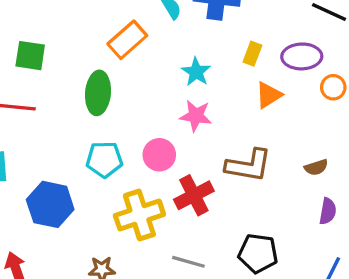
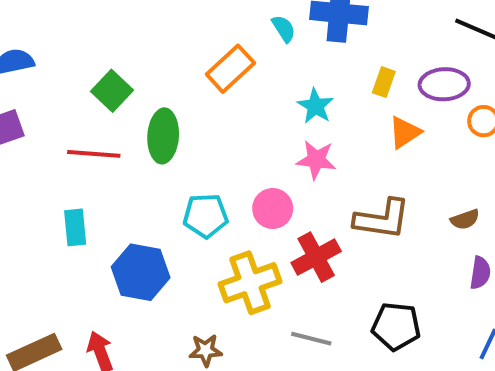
green square: (30, 56) -> (112, 91), turned 36
green ellipse: (98, 93) -> (163, 136), moved

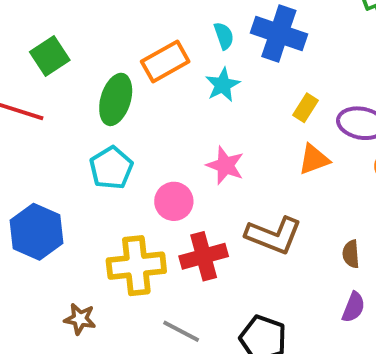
cyan star: (315, 106) -> (223, 85), moved
green ellipse: (163, 136) -> (116, 99), moved
cyan pentagon: (206, 216) -> (111, 168), moved, turned 30
brown semicircle: (465, 219) -> (351, 254), turned 92

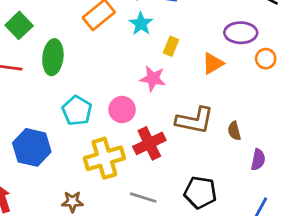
green ellipse: (116, 99) -> (53, 57), moved
yellow rectangle: (305, 108) -> (171, 46), moved
cyan pentagon: (111, 168) -> (77, 111), moved
brown semicircle: (351, 254) -> (234, 131), moved

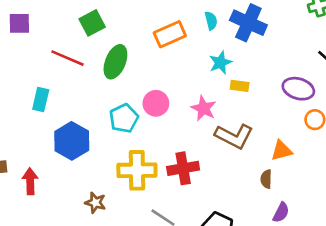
cyan star: (141, 24) -> (220, 63), moved
yellow rectangle: (171, 46) -> (240, 86), moved, turned 60
orange triangle: (213, 63) -> (282, 151), moved
pink circle: (122, 110) -> (156, 103), moved
brown L-shape: (195, 120) -> (234, 136), moved

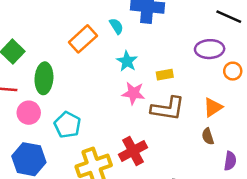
cyan semicircle: (211, 21) -> (116, 26), moved
cyan star: (220, 63) -> (127, 61), moved
yellow rectangle: (240, 86) -> (165, 75), moved
pink circle: (156, 103) -> (29, 113), moved

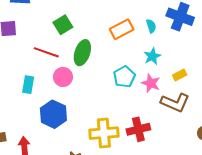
yellow rectangle: (165, 75) -> (180, 75), turned -32
cyan pentagon: (67, 125) -> (124, 77), moved

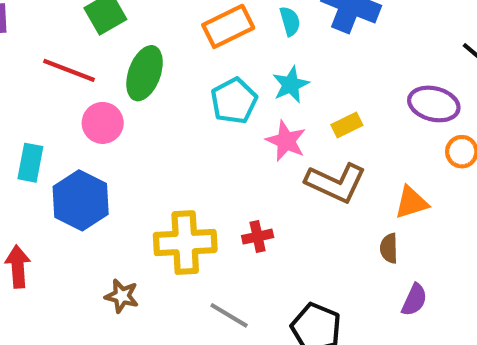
cyan pentagon: (124, 77) -> (234, 101), moved
cyan rectangle: (28, 85) -> (30, 163), moved
red cross: (138, 129) -> (258, 237), size x0.6

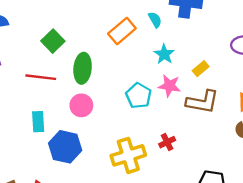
cyan pentagon: (234, 101) -> (139, 96), moved
pink circle: (103, 123) -> (81, 105), moved
cyan rectangle: (30, 163) -> (38, 122), moved

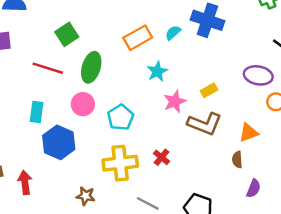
cyan semicircle: (155, 20) -> (173, 33), turned -112
cyan star: (164, 54) -> (157, 71), moved
pink star: (169, 86) -> (175, 101), turned 30
cyan pentagon: (139, 96) -> (121, 117), moved
red cross: (167, 142) -> (161, 157), turned -35

